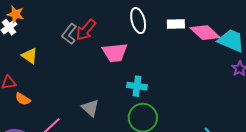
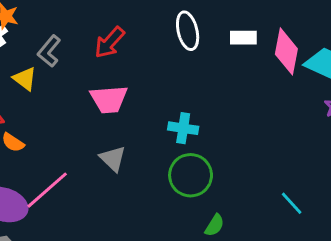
pink diamond: (205, 33) -> (286, 51), turned 56
gray L-shape: (69, 34) -> (49, 51), moved
pink trapezoid: (115, 53) -> (109, 99), moved

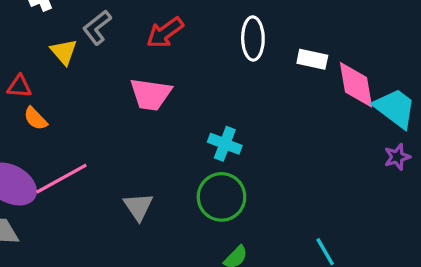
pink diamond: (286, 51) -> (356, 85), turned -33
gray triangle: (113, 159) -> (138, 207), moved

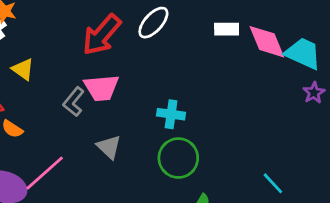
gray L-shape: (97, 27) -> (74, 102), moved
red arrow: (165, 33) -> (102, 35), size x1.4
white ellipse: (253, 38) -> (153, 23), moved, turned 56
gray triangle: (138, 207) -> (109, 147), moved

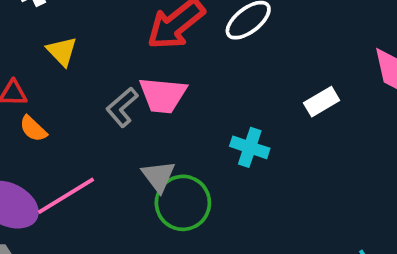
white rectangle: (227, 29) -> (322, 102), moved, turned -40
green circle: (178, 158) -> (183, 203), moved

